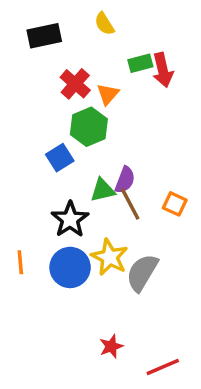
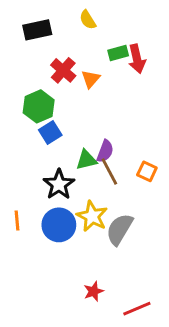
green hexagon: (89, 127) -> (39, 106), moved

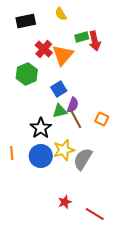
orange triangle: (91, 79) -> (63, 55), size x1.6
blue square: (50, 132) -> (59, 89), moved
yellow star: (92, 216) -> (64, 150), turned 30
red line: (137, 309) -> (95, 214), turned 54

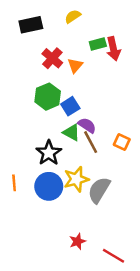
yellow semicircle: (61, 14) -> (73, 16), turned 88
orange triangle: (63, 55) -> (75, 65), size x0.6
green hexagon: (27, 74) -> (48, 97), moved
purple semicircle: (73, 105) -> (87, 125), turned -77
green triangle: (60, 111) -> (72, 133), turned 42

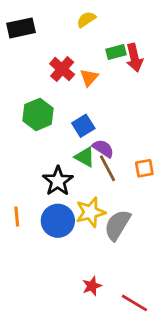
black rectangle: (31, 25) -> (21, 28), moved
green hexagon: (48, 97) -> (38, 114), moved
orange square: (122, 142) -> (144, 168), turned -35

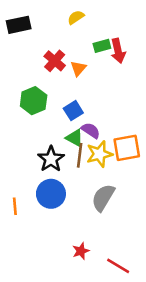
brown line: (107, 168) -> (80, 155), moved, turned 35
orange square: (144, 168) -> (127, 148), size x1.6
yellow star: (90, 212) -> (99, 154), moved
orange line: (17, 216) -> (15, 206), moved

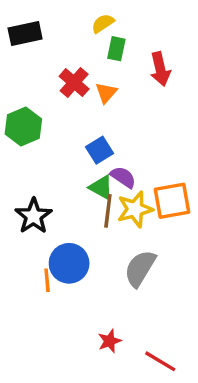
green rectangle: (102, 46) -> (116, 49), moved, turned -63
green hexagon: (34, 101) -> (23, 126), moved
black star: (51, 159) -> (34, 216), moved
orange line: (15, 206) -> (47, 280), moved

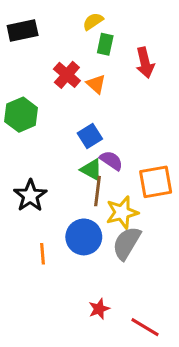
orange triangle: (106, 93) -> (96, 84), turned -30
yellow star: (135, 209) -> (122, 212), moved
blue circle: (69, 263) -> (84, 237), moved

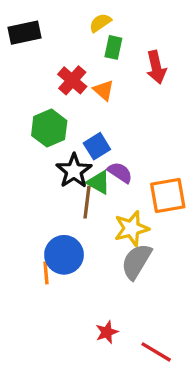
green hexagon: (21, 115) -> (49, 128), moved
brown line: (98, 191) -> (87, 202), moved
black star: (30, 196) -> (74, 171), moved
blue circle: (84, 237) -> (64, 255), moved

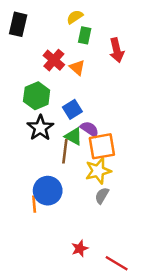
black rectangle: (25, 33) -> (18, 24), turned -65
black star: (74, 171) -> (40, 128), moved
orange square: (168, 196) -> (102, 146), moved
gray semicircle: (136, 261) -> (102, 196), size x0.6

